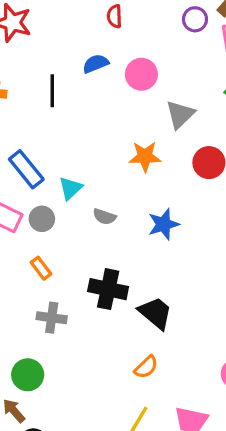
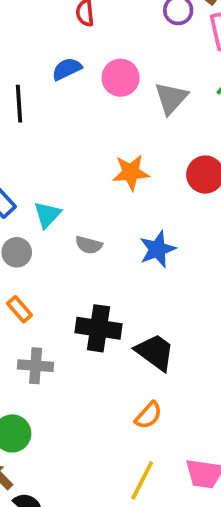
gray triangle: (180, 114) -> (171, 98), moved

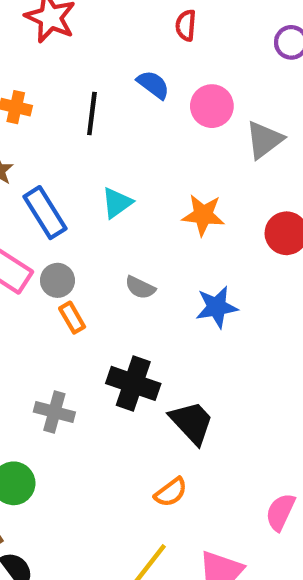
blue semicircle: (67, 69) -> (153, 85), turned 52
cyan triangle: (47, 215) -> (117, 203), moved
orange rectangle: (19, 309) -> (72, 318), moved

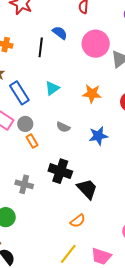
blue semicircle: (153, 85) -> (60, 33), moved
pink circle: (212, 106) -> (96, 44), size x1.4

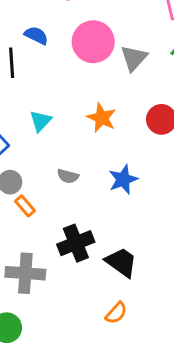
orange star: (92, 94) -> (102, 118), turned 30
black cross: (60, 171) -> (76, 243), turned -30
gray cross: (24, 184) -> (25, 273), size x1.4

